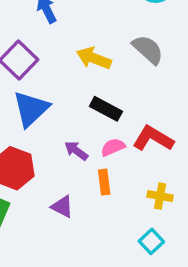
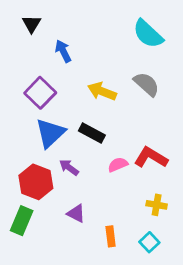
black rectangle: (106, 109) -> (92, 133), moved
purple arrow: (76, 151) -> (69, 167), moved
orange rectangle: (104, 182) -> (111, 236), moved

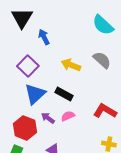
black triangle: (32, 24) -> (22, 18), size x1.6
pink semicircle: (118, 165) -> (68, 116), moved

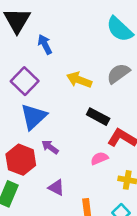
gray semicircle: (102, 60) -> (118, 74), turned -78
black rectangle: (64, 94) -> (98, 117), moved
pink semicircle: (68, 116) -> (99, 158), moved

